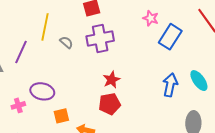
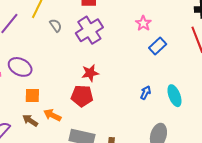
blue rectangle: (170, 37) -> (158, 46), size x0.7
purple cross: (100, 38) -> (89, 30), turned -36
blue arrow: (170, 85) -> (146, 93), size x0.6

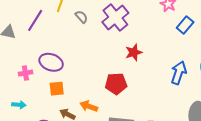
red star: (90, 73) -> (134, 52), moved
blue arrow: (146, 93) -> (179, 73), size x1.6
orange square: (32, 95) -> (57, 89), moved

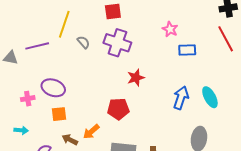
purple cross: (115, 17) -> (117, 43), turned -32
purple line: (35, 20) -> (37, 46), turned 45
blue rectangle: (185, 25) -> (187, 50), turned 48
orange arrow: (89, 106) -> (91, 132), turned -60

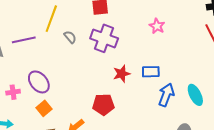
blue rectangle: (187, 50) -> (151, 72), moved
purple ellipse: (53, 88) -> (39, 82), turned 30
orange square: (59, 114) -> (44, 108), turned -35

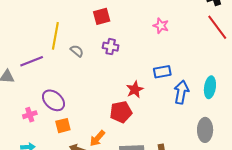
purple cross: (104, 38) -> (111, 47), size x0.6
red star: (122, 74) -> (135, 89), moved
cyan ellipse: (195, 95) -> (210, 87), turned 45
orange square: (44, 108) -> (63, 126), turned 35

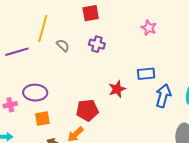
purple ellipse: (53, 100) -> (35, 93), turned -45
red pentagon: (121, 112) -> (87, 110), moved

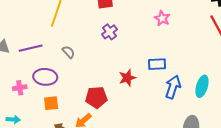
purple cross: (97, 44) -> (109, 32), turned 35
gray semicircle: (63, 45) -> (68, 52), moved
purple line: (17, 52) -> (31, 48), moved

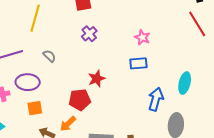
pink star: (162, 18) -> (142, 37), moved
red star: (127, 78) -> (97, 79), moved
blue arrow: (173, 87) -> (156, 99), moved

